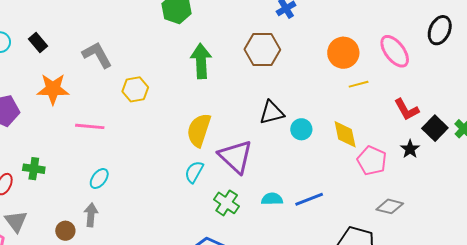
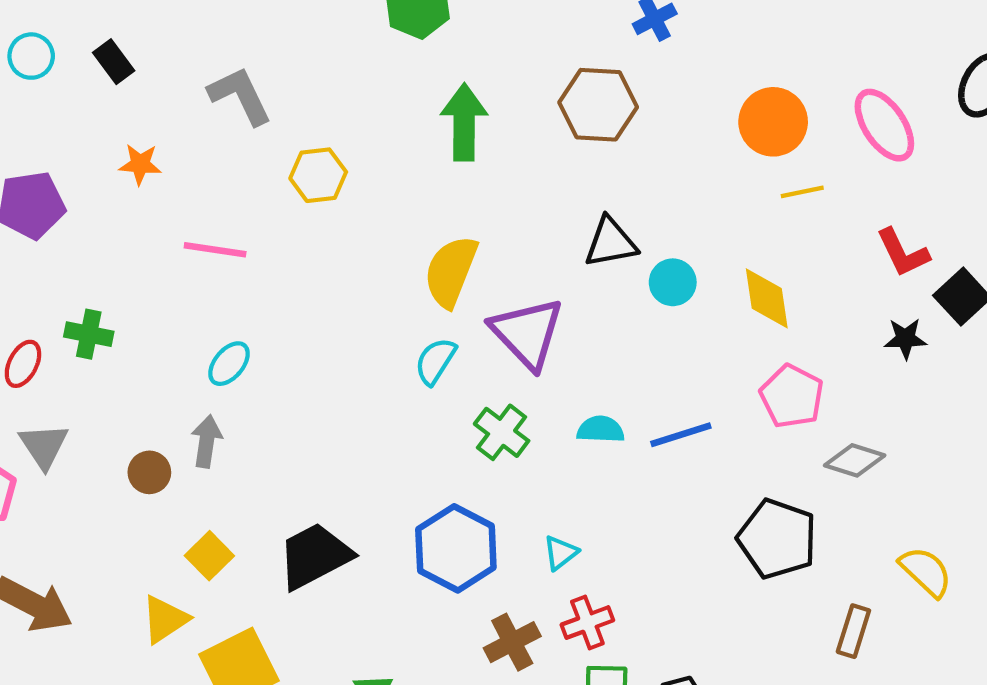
orange star: (53, 89) -> (140, 164), size x0.6
black star: (410, 149) -> (905, 339), turned 30
pink pentagon: (372, 161) -> (792, 396), moved

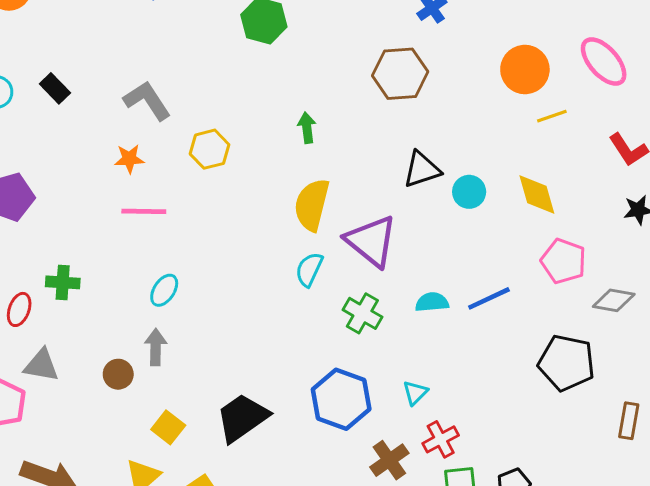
green arrow: (464, 122) -> (307, 128), moved, size x0.6
orange star: (140, 164) -> (129, 159), moved
gray triangle: (44, 446) -> (41, 365), turned -39

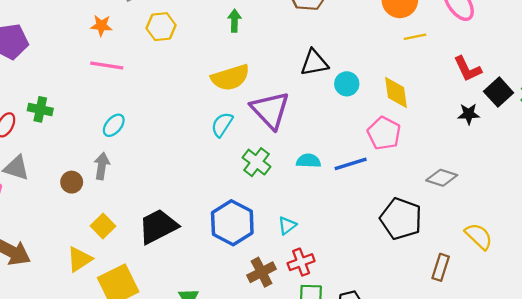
yellow semicircle: (312, 205) -> (230, 78), turned -129
pink pentagon: (563, 261) -> (384, 133), moved

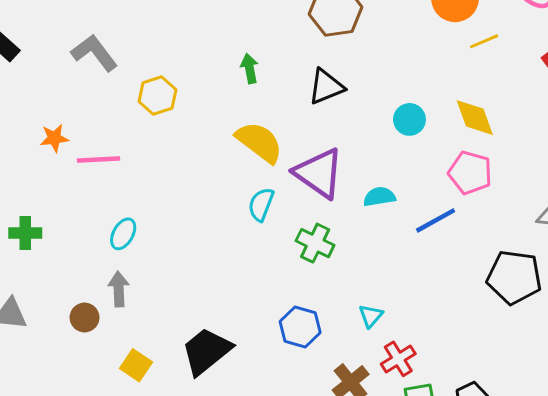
orange star: (101, 26) -> (54, 138), moved
black triangle: (314, 63) -> (326, 87), moved
yellow semicircle: (230, 78) -> (259, 142), turned -114
cyan semicircle: (309, 161) -> (379, 197), moved
blue hexagon: (232, 223) -> (300, 327), size x0.7

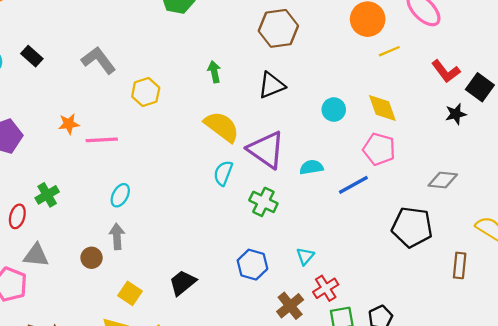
green cross: (25, 233) -> (47, 195), turned -30
black trapezoid: (206, 351) -> (183, 283), size x0.7

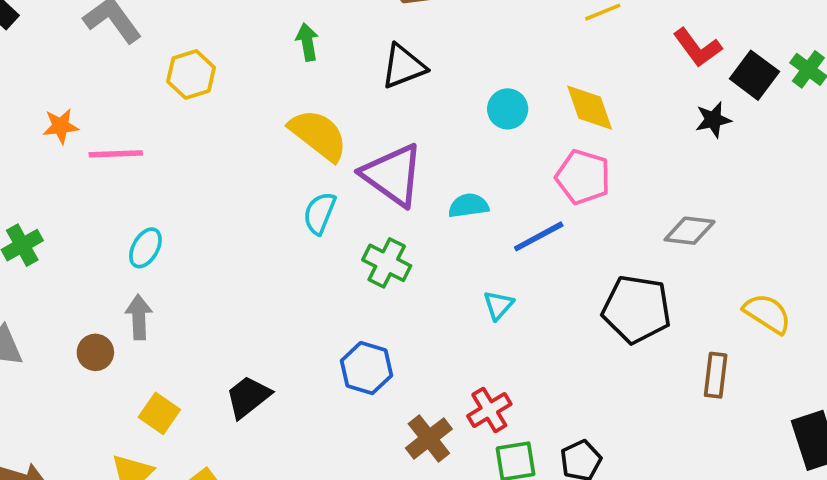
cyan triangle: (305, 256) -> (498, 305), moved

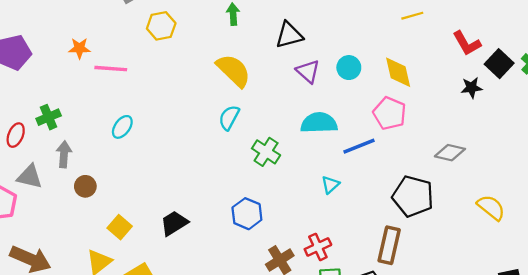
purple triangle: (393, 175) -> (308, 71), moved, size x0.6
cyan semicircle: (468, 206) -> (319, 123), size x1.5
gray arrow: (139, 317) -> (64, 154), moved
brown rectangle: (716, 375) -> (389, 245), moved, size x1.4

